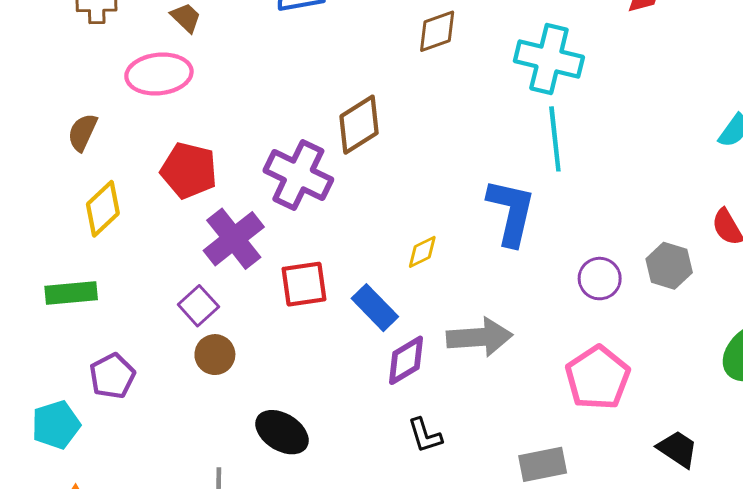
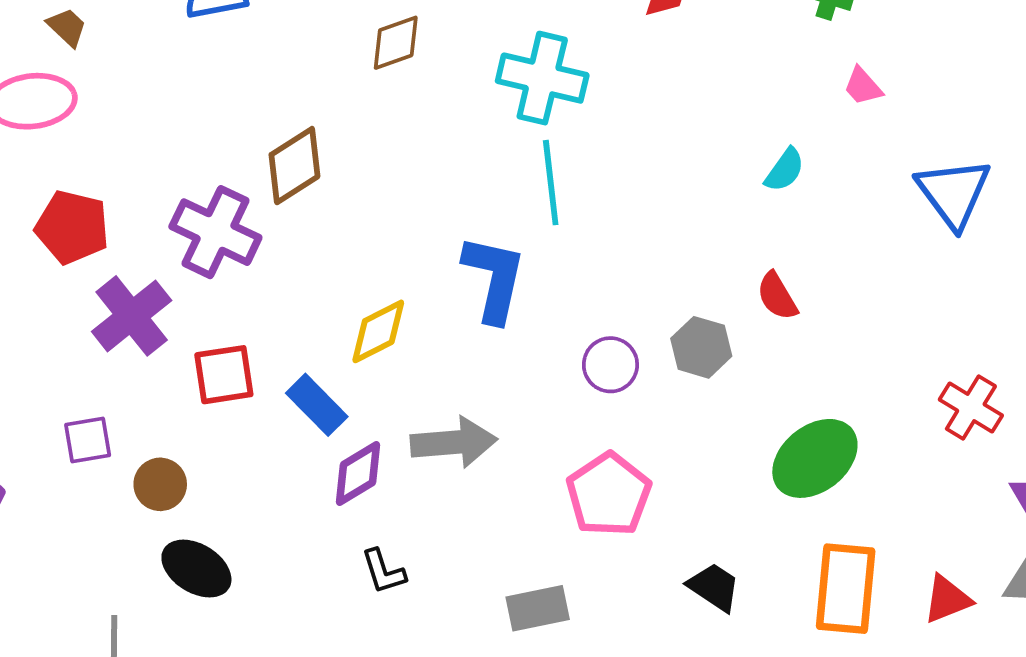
yellow diamond: (422, 252) -> (378, 331), size x1.5
purple square: (198, 306) -> (88, 440), moved, turned 33
brown circle: (215, 355) -> (160, 484), moved

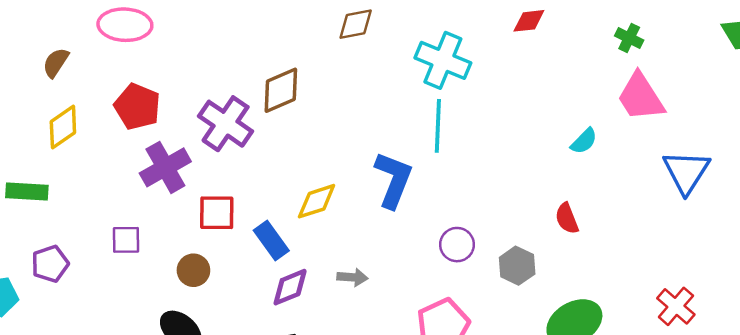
pink trapezoid: (863, 86) -> (641, 97), size x2.0
gray hexagon: (701, 347) -> (517, 266), moved
gray arrow: (454, 442) -> (352, 277), size x0.6
brown circle: (160, 484) -> (193, 270), moved

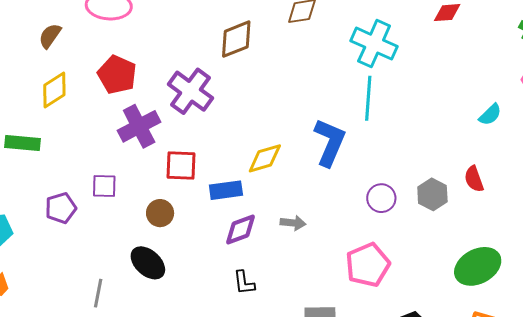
brown diamond: (281, 90) -> (236, 39), moved
blue rectangle: (271, 241) -> (226, 190), turned -64
purple pentagon: (50, 264) -> (61, 208), moved
gray hexagon: (517, 266) -> (432, 194), moved

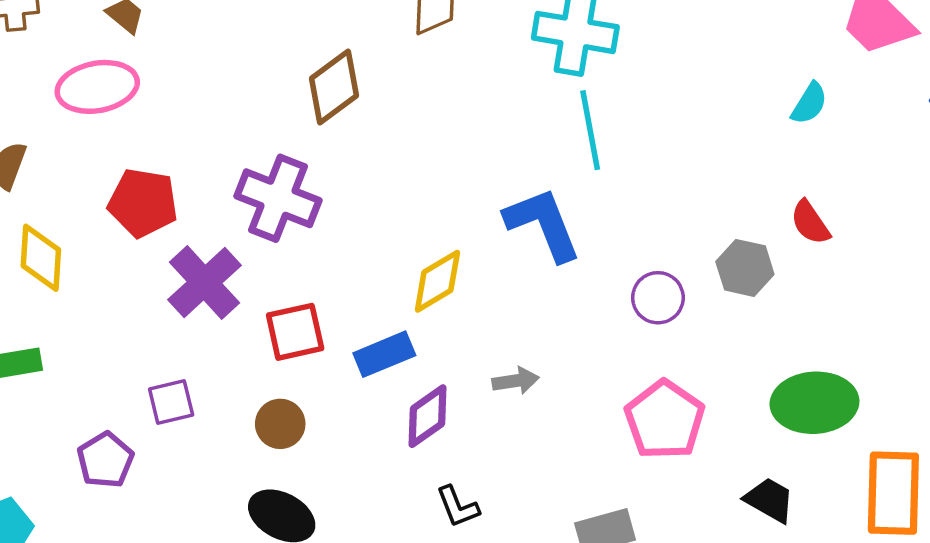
yellow diamond: (54, 90) -> (41, 258), turned -39
blue L-shape: (330, 142) -> (543, 224), turned -30
green ellipse: (478, 266) -> (814, 403), moved, turned 39

